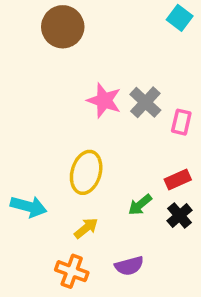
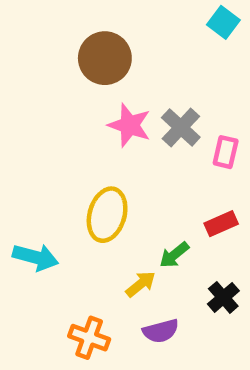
brown circle: (63, 27) -> (105, 58), moved
black cross: (180, 215) -> (223, 297), moved
yellow arrow: (86, 228) -> (141, 284), moved

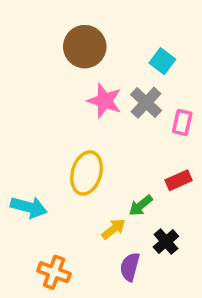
cyan square: (223, 22) -> (162, 61), moved
black cross: (223, 297) -> (166, 242), moved
purple semicircle: (161, 331) -> (130, 267), turned 120
orange cross: (89, 338) -> (54, 272), moved

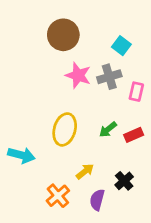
gray cross: (146, 103) -> (109, 77), turned 30
green arrow: (141, 205) -> (108, 129), moved
orange cross: (54, 272) -> (58, 196), moved, turned 30

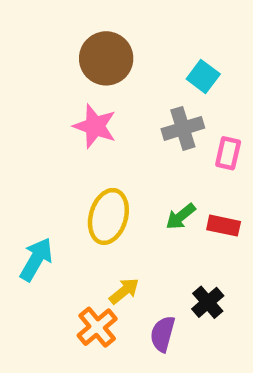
pink star: (78, 75) -> (95, 126), moved
red rectangle: (134, 135) -> (224, 226), turned 36
cyan arrow: (21, 155) -> (36, 259), turned -75
yellow arrow: (85, 171) -> (124, 291), moved

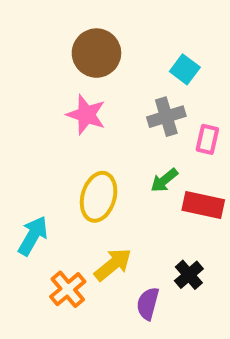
green arrow: (181, 216) -> (164, 180), moved
red rectangle: (224, 226) -> (203, 205), size x1.4
yellow arrow: (124, 291) -> (113, 265), size x1.4
orange cross: (97, 327) -> (68, 289), moved

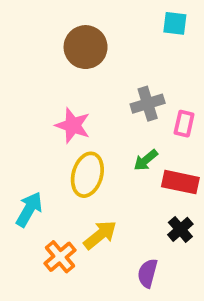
cyan square: (185, 69) -> (175, 23), moved, turned -30
pink star: (86, 115) -> (73, 125), moved
black cross: (189, 275) -> (180, 229), moved
purple semicircle: (148, 304) -> (148, 273), moved

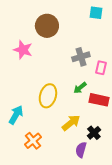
pink star: (73, 125) -> (23, 50), moved
black cross: (180, 229) -> (94, 133), moved
yellow arrow: (100, 235) -> (71, 123), moved

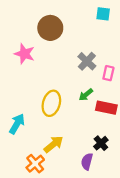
gray cross: (81, 57) -> (87, 61), turned -30
yellow arrow: (71, 123) -> (54, 144), moved
orange cross: (33, 141) -> (35, 164), moved

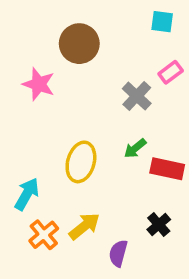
pink rectangle: (108, 73) -> (171, 72), moved, turned 40
purple semicircle: (87, 161) -> (118, 253), moved
orange cross: (35, 164) -> (44, 235), moved

